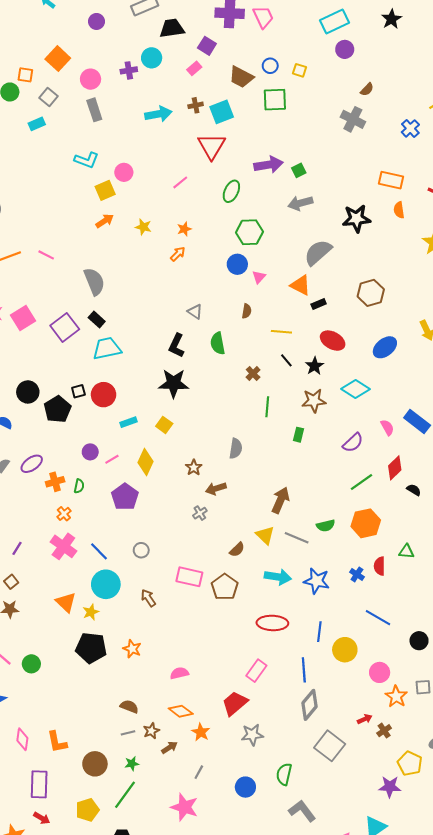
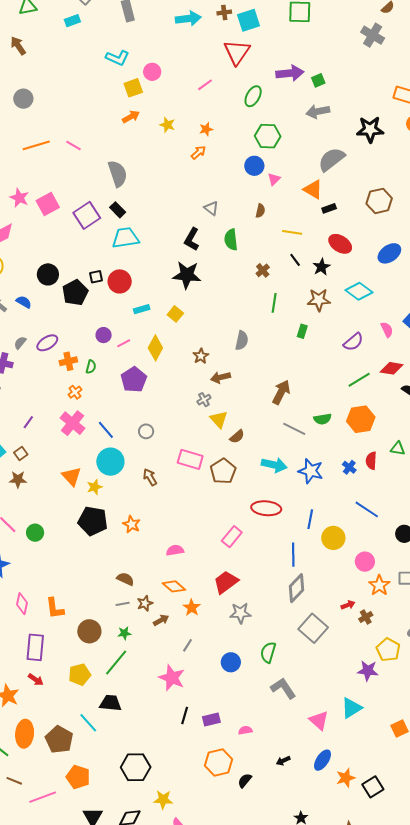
red diamond: (395, 468) -> (392, 368), turned 50
yellow triangle: (265, 535) -> (219, 419), moved
pink rectangle: (256, 671) -> (232, 537), moved

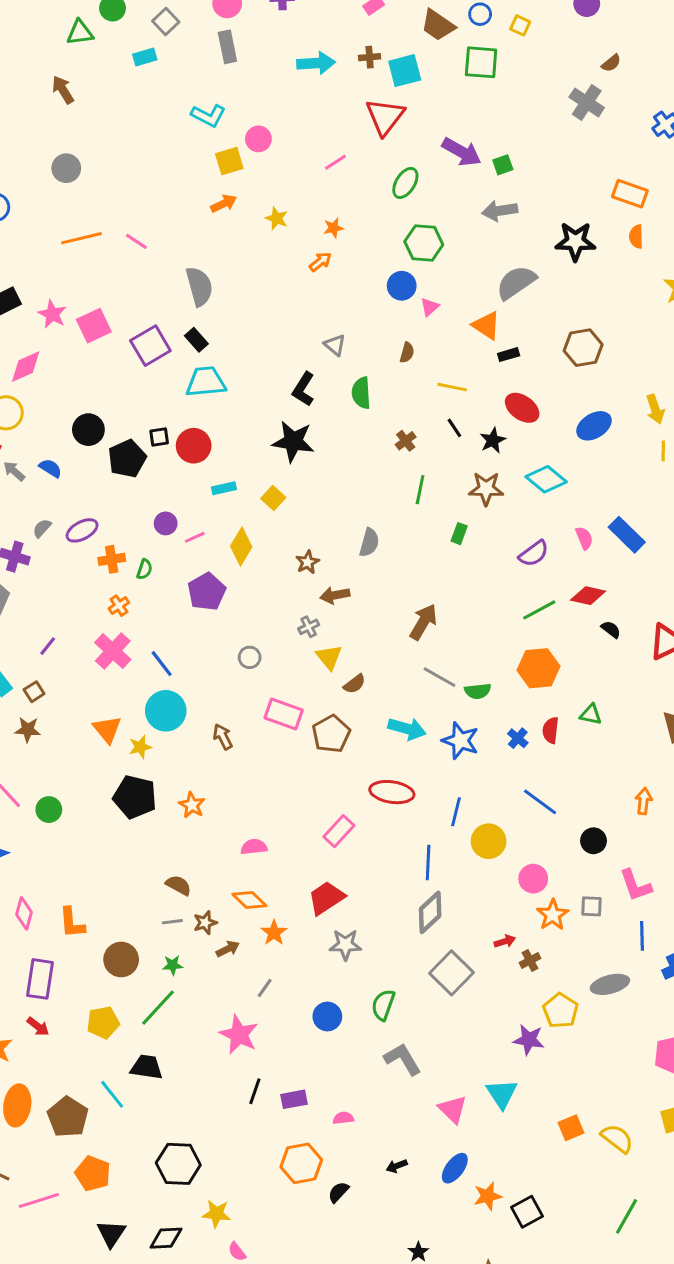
purple arrow: (290, 73) -> (462, 152), turned 32
green semicircle: (323, 419) -> (478, 691), moved
gray circle: (146, 431) -> (250, 657), moved
cyan triangle: (351, 708) -> (502, 1094), turned -35

